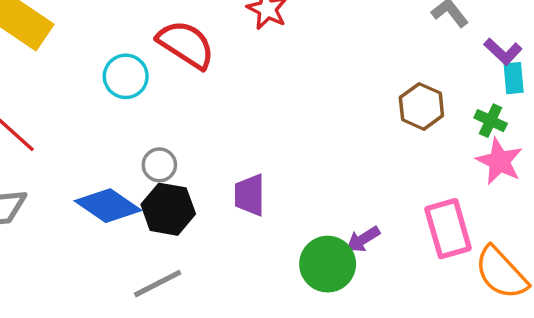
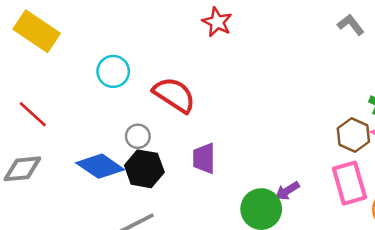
red semicircle: (186, 44) -> (174, 95), moved
brown hexagon: (421, 106) -> (353, 135), moved

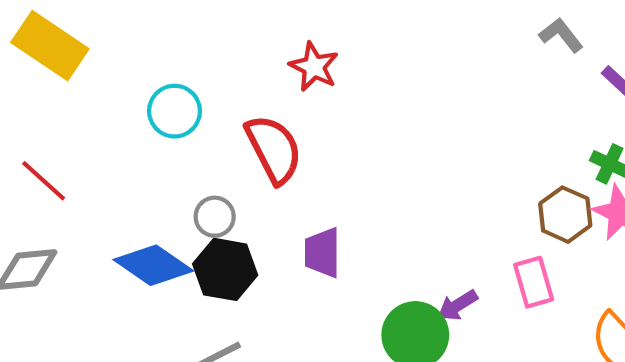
red star: (217, 22) -> (314, 67), moved
red semicircle: (174, 95) -> (274, 149), turned 30
pink rectangle: (349, 183) -> (534, 282), moved, size x0.7

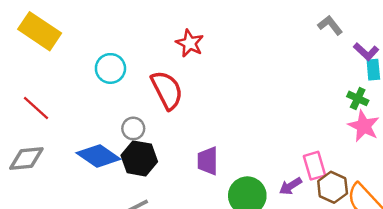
brown hexagon: (565, 215) -> (333, 187), moved
purple trapezoid: (322, 253) -> (208, 161), moved
purple arrow: (458, 305) -> (290, 186), moved

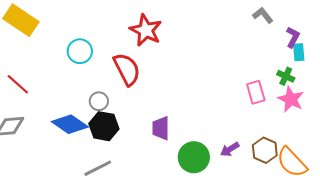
red star: (190, 43) -> (146, 30), size x1.4
purple L-shape: (366, 52) -> (293, 37), turned -105
pink rectangle: (315, 166) -> (256, 92), moved

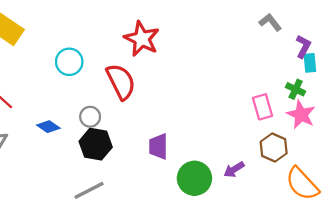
blue diamond: (70, 124) -> (48, 127), moved, size x0.6
brown hexagon: (265, 150) -> (274, 148), moved

